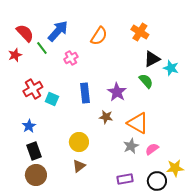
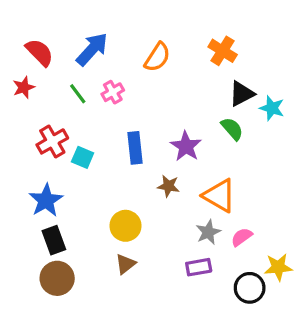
green line: (42, 48) -> (78, 94), moved
blue star: (29, 126) -> (46, 200), size x1.5
purple rectangle: (125, 179) -> (199, 267), moved

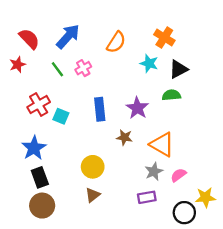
cyan star: (272, 108) -> (149, 63), moved
green semicircle: (232, 129) -> (171, 95), turned -54

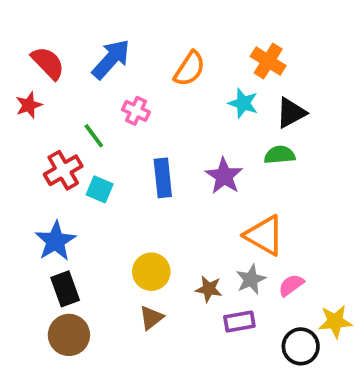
pink cross: (83, 68) -> (136, 111), turned -35
green line: (57, 69) -> (94, 136), moved
brown star: (124, 137) -> (209, 289), moved

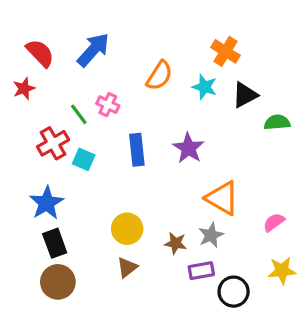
orange semicircle: (190, 69) -> (159, 76), moved
pink cross: (136, 111) -> (108, 105), moved
green semicircle: (280, 155) -> (277, 122), moved
pink semicircle: (291, 285) -> (274, 222), moved
black circle: (301, 346) -> (234, 292), moved

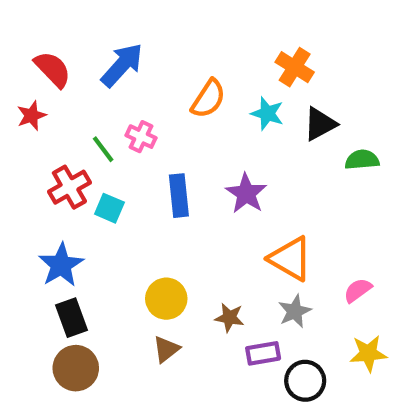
gray star: (211, 235) -> (295, 311), moved

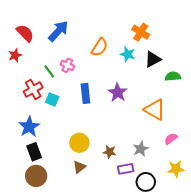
orange triangle: (290, 259) -> (155, 110), moved

